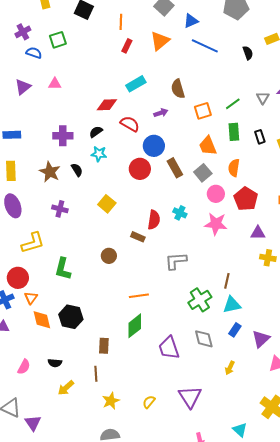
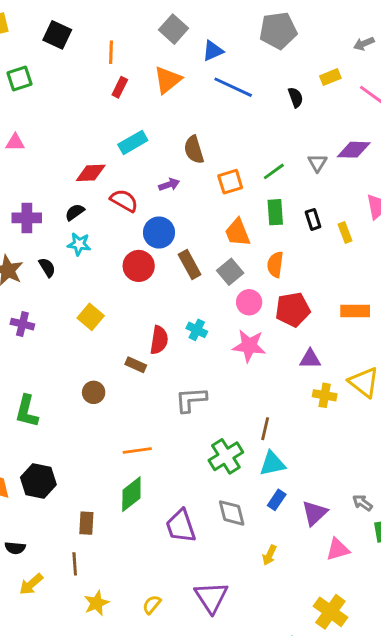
red pentagon: (246, 199) -> (293, 310), turned 30

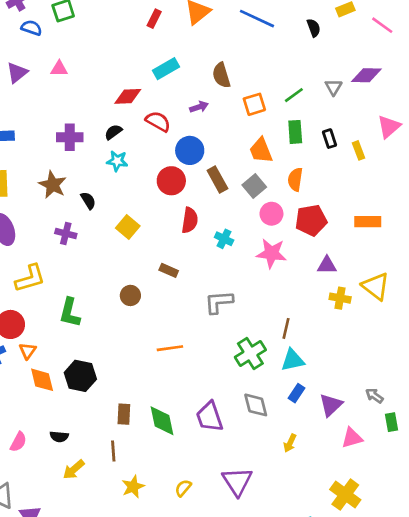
black semicircle: (47, 267) -> (88, 201), moved
red semicircle: (159, 340) -> (190, 220), moved
green diamond: (131, 494) -> (162, 421), moved, turned -64

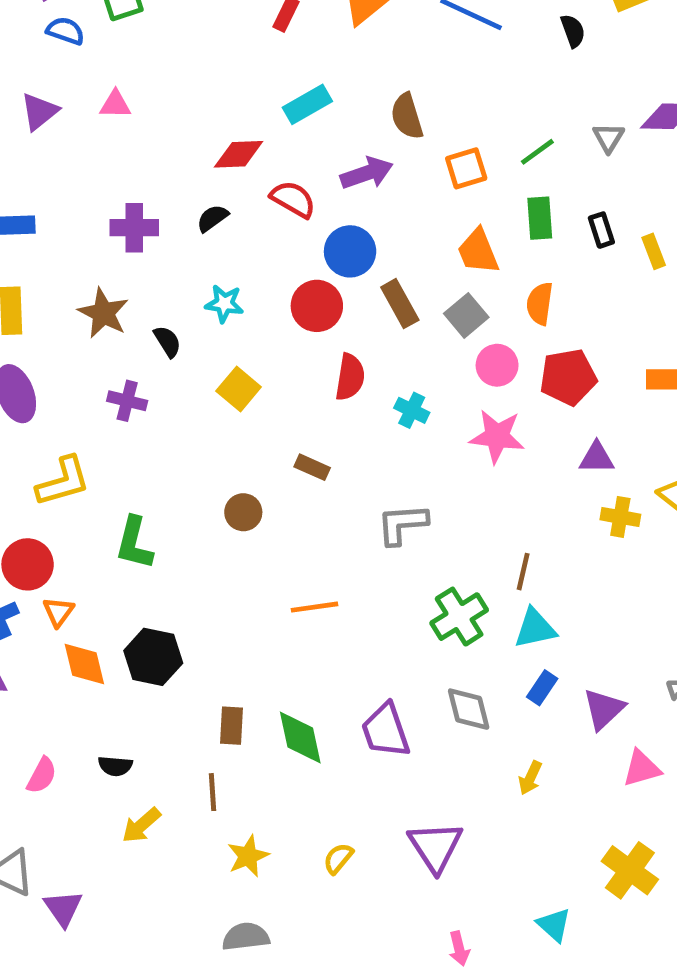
purple arrow: (199, 107) -> (367, 173), size x1.5
cyan star: (117, 161) -> (224, 304), moved

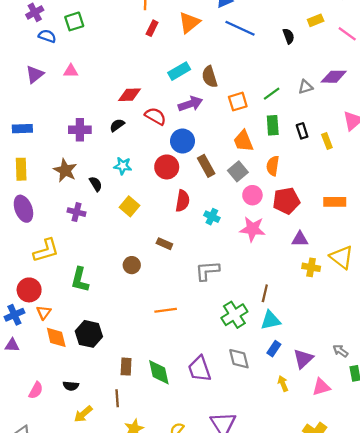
cyan rectangle: (307, 104) -> (179, 71), moved
gray triangle: (608, 138) -> (305, 87), turned 42
yellow arrow: (530, 778) -> (283, 384), moved, turned 133

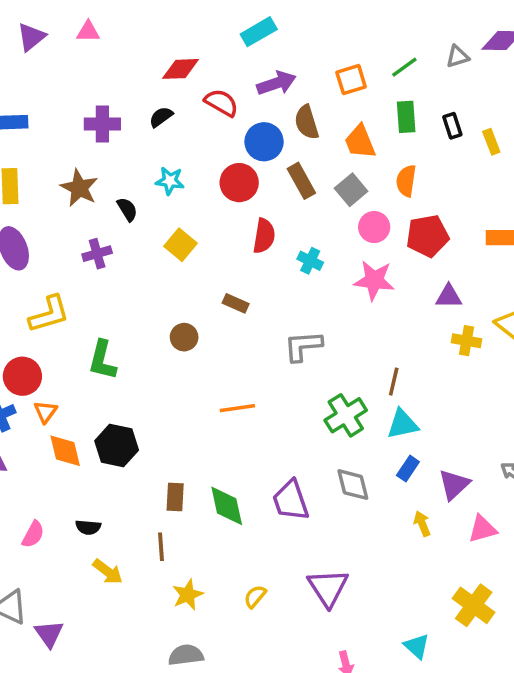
brown semicircle: (210, 77) -> (307, 122), moved
purple cross: (76, 212) -> (97, 254), turned -30
yellow arrow: (83, 414) -> (108, 572), turned -102

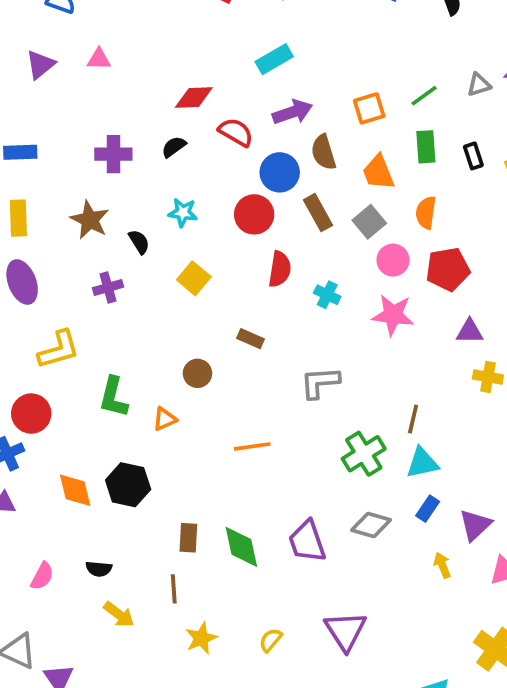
orange triangle: (46, 412) -> (165, 419), moved, turned 30
gray diamond: (353, 485) -> (371, 525), turned -60

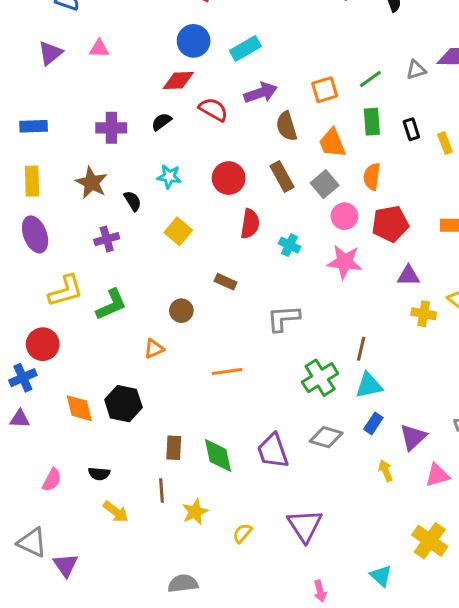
blue circle: (280, 172) -> (194, 41), moved
green L-shape: (113, 397) -> (111, 305), moved, turned -128
yellow star: (201, 638) -> (195, 512), moved

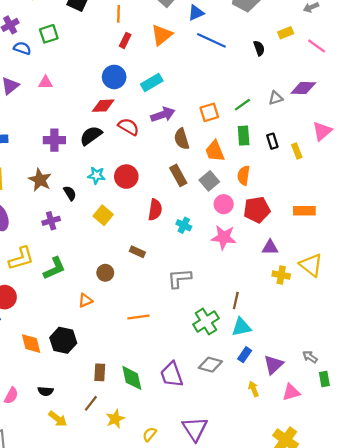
black semicircle: (162, 122) -> (91, 136), size x1.5
red circle: (229, 178) -> (126, 177), moved
brown line: (162, 490) -> (91, 403), turned 42

